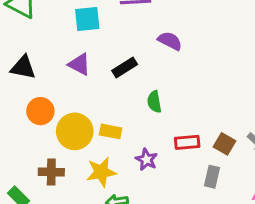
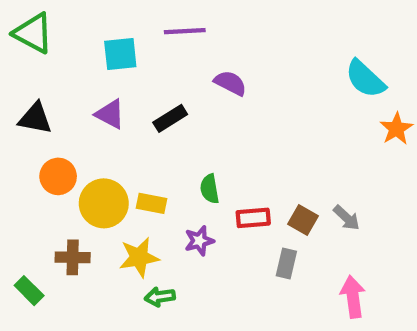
green semicircle: (154, 102) -> (210, 189), moved
purple star: (146, 159) -> (199, 241), turned 30

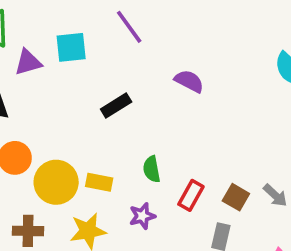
purple line: (185, 31) -> (129, 27), turned 57
purple semicircle: (230, 83) -> (189, 81), moved
purple triangle: (110, 114) -> (28, 62), moved, turned -44
red rectangle: (253, 218) -> (191, 195), turned -56

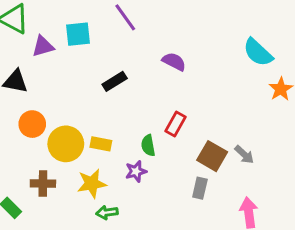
green semicircle: (152, 169) -> (148, 145), moved
red rectangle: (191, 195) -> (176, 124), moved
brown square: (236, 197) -> (212, 156), size x1.4

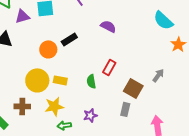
orange circle: (32, 124) -> (48, 49), moved
gray arrow: (244, 155) -> (158, 75), moved, turned -96
purple star: (136, 171) -> (90, 115), moved

